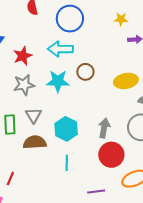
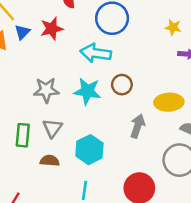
red star: (23, 56) -> (52, 29), moved
gray arrow: (104, 128) -> (138, 126), moved
brown semicircle: (35, 142) -> (50, 161), size x0.7

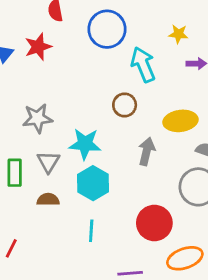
cyan arrow: (96, 53) -> (143, 65), moved, turned 64
cyan star: (87, 91) -> (85, 144), moved

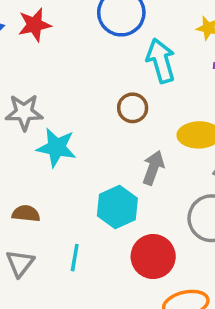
cyan star: (85, 144) -> (56, 148), moved
gray triangle: (48, 162) -> (20, 263), moved
cyan hexagon: (93, 183) -> (117, 207), moved

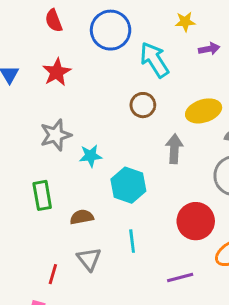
red star: (35, 25) -> (57, 72), moved
cyan star: (56, 148) -> (91, 156), size x0.7
cyan hexagon: (117, 207) -> (128, 185), moved

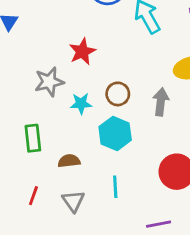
red star: (57, 72) -> (82, 52), moved
brown circle: (143, 105) -> (118, 94), moved
red line: (53, 274) -> (33, 196), moved

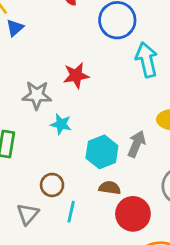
brown circle: (118, 94) -> (52, 185), moved
cyan hexagon: (115, 133) -> (102, 152), moved
brown semicircle: (69, 161) -> (110, 188), moved

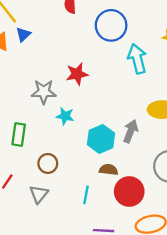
brown circle: (52, 185) -> (48, 163), moved
cyan line: (71, 212) -> (86, 195), moved

